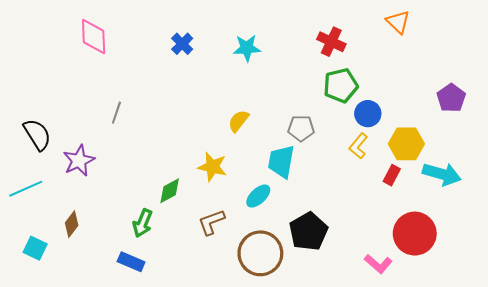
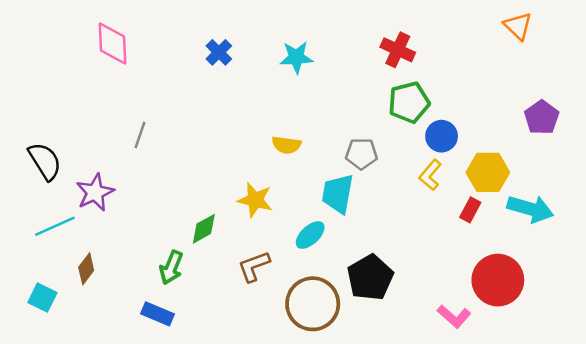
orange triangle: (398, 22) -> (518, 26), moved
yellow semicircle: (238, 121) -> (286, 145), turned -120
cyan line: (26, 189) -> (55, 226), moved

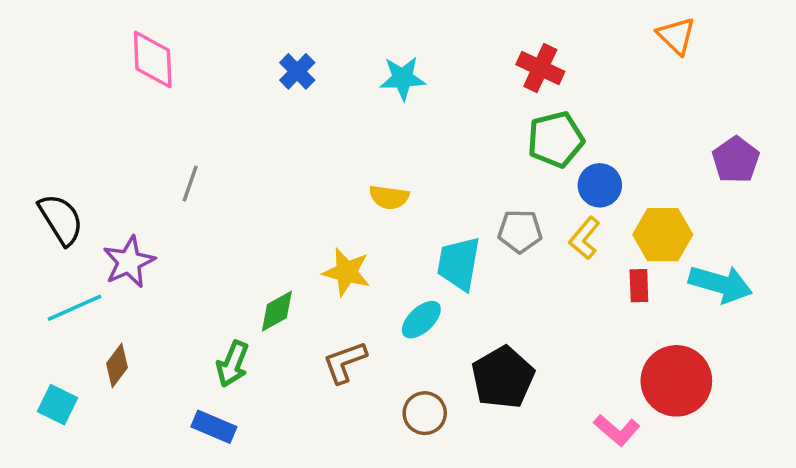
orange triangle: (518, 26) -> (676, 36), moved
gray pentagon: (361, 154) -> (520, 231), moved
red rectangle: (470, 210) -> (639, 286), turned -30
brown circle: (313, 304) -> (425, 413), size x0.6

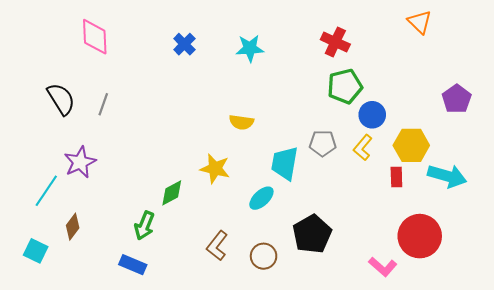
gray line: (190, 184) -> (103, 104), moved
black semicircle: (61, 219) -> (61, 99), moved
cyan line: (74, 308) -> (46, 191), turned -32
brown L-shape: (345, 362) -> (217, 246), moved, turned -32

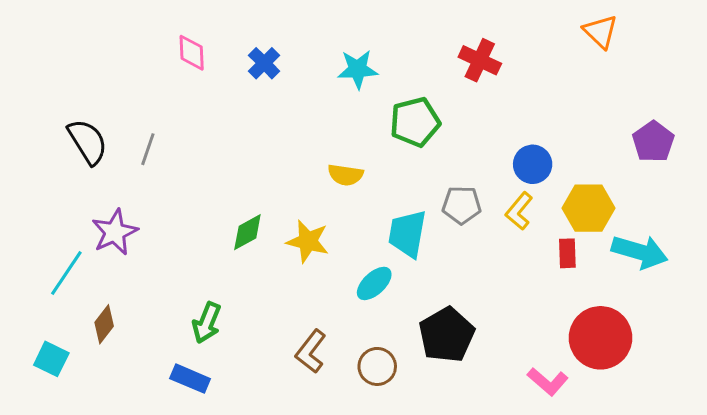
pink diamond: (95, 37) -> (192, 53), moved, size x0.7
green pentagon: (345, 86) -> (415, 122), moved
green diamond: (172, 193) -> (247, 232), moved

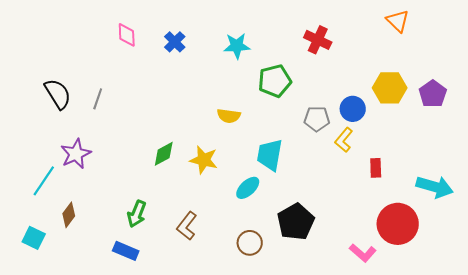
gray pentagon: (462, 205) -> (317, 119), moved
yellow hexagon: (588, 208) -> (390, 88), moved
cyan arrow: (640, 252) -> (435, 187), moved
brown L-shape: (311, 351) -> (187, 226), moved

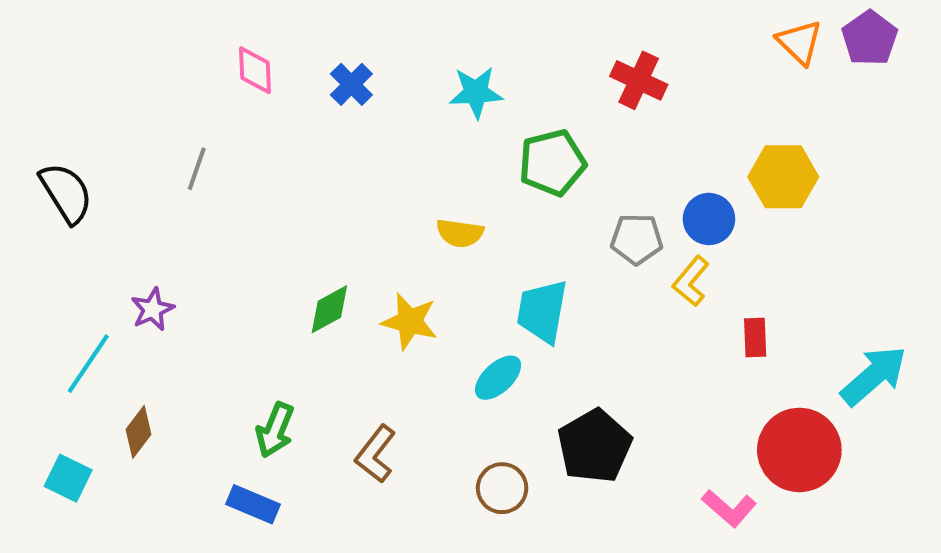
black semicircle: (58, 94) -> (66, 193), moved
purple pentagon: (433, 94) -> (870, 38), moved
gray line: (98, 99) -> (197, 169), moved
purple star: (76, 154) -> (153, 309), size x0.7
cyan arrow: (435, 187) -> (874, 376), turned -57

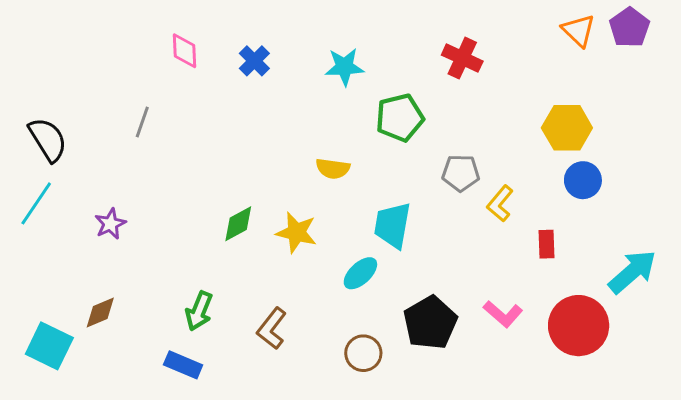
blue circle: (709, 219) -> (583, 180), moved
cyan line: (88, 364) -> (36, 203), moved
brown diamond: (138, 432) -> (100, 312), turned 30
cyan square: (68, 478) -> (49, 346), size x1.4
pink L-shape: (729, 508) -> (503, 314), moved

